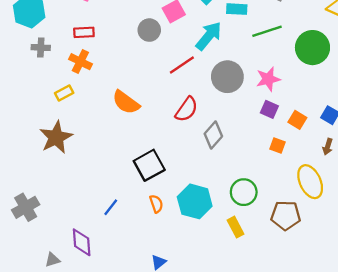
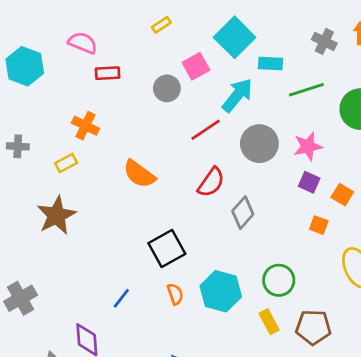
red rectangle: (84, 32) -> (108, 73), moved
gray cross: (41, 48) -> (18, 146), moved
brown pentagon: (286, 215) -> (313, 327), moved

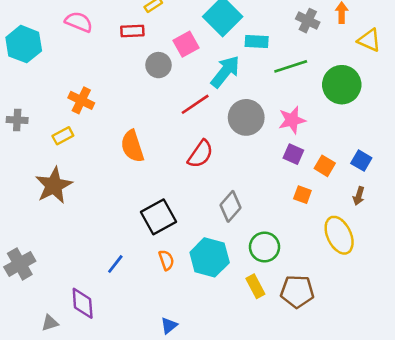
red rectangle: (108, 73) -> (132, 31), moved
orange semicircle: (139, 174) -> (132, 146), turned 36
gray diamond: (243, 213) -> (230, 206), moved

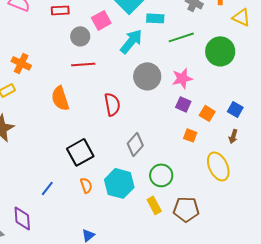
red line: (195, 104) -> (83, 64), moved, turned 30
red semicircle: (200, 154) -> (112, 104), turned -45

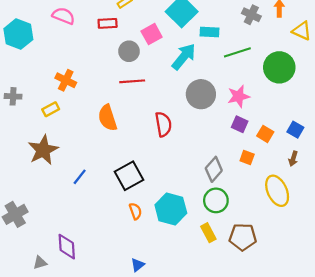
gray diamond: (135, 144) -> (214, 169), moved
blue line: (47, 188) -> (80, 177), moved

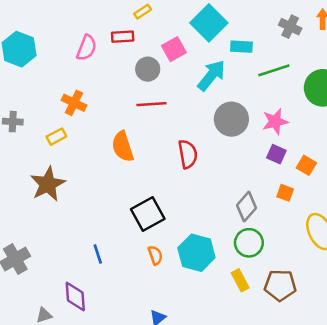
pink semicircle: (64, 16) -> (86, 48), moved, turned 90
blue line: (80, 177) -> (98, 254), moved, turned -56

